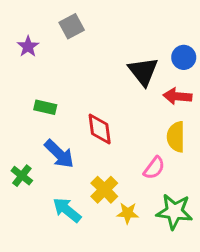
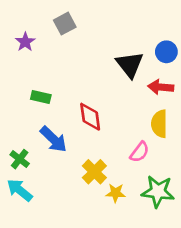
cyan arrow: (67, 210) -> (20, 190), moved

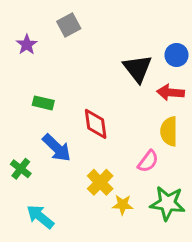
cyan arrow: (20, 190) -> (40, 217), moved

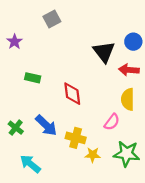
purple star: (27, 45) -> (15, 42), moved
blue arrow: (57, 148) -> (46, 125), moved
yellow cross: (100, 182) -> (76, 138), turned -30

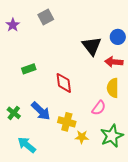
purple star: (15, 42) -> (13, 25), moved
green rectangle: (33, 78) -> (29, 69), turned -32
green star: (127, 154) -> (112, 136), turned -30

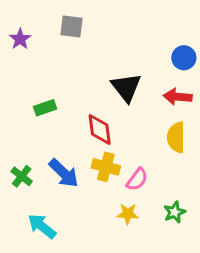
gray square: (46, 17) -> (72, 27), turned 35
black triangle: (92, 46) -> (126, 87), moved
pink semicircle: (99, 108) -> (137, 179), moved
yellow cross: (67, 122) -> (106, 167), moved
green star: (112, 136) -> (175, 212), size x0.6

